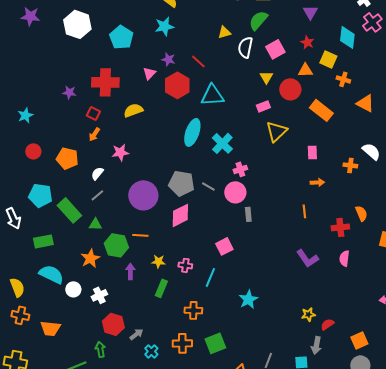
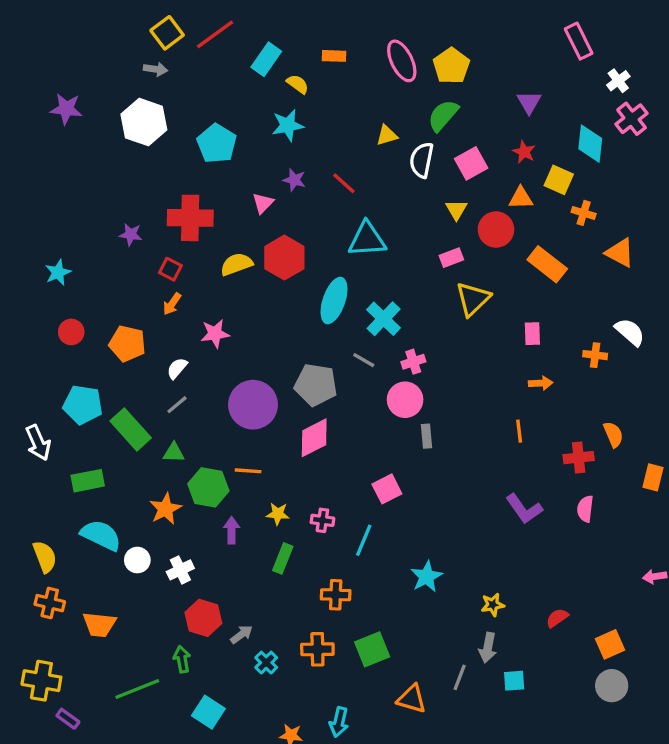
red hexagon: (177, 85) -> (284, 258), moved
gray line: (208, 186) -> (364, 360), moved
yellow star: (308, 314) -> (493, 605), moved
gray arrow: (316, 345) -> (488, 648), moved

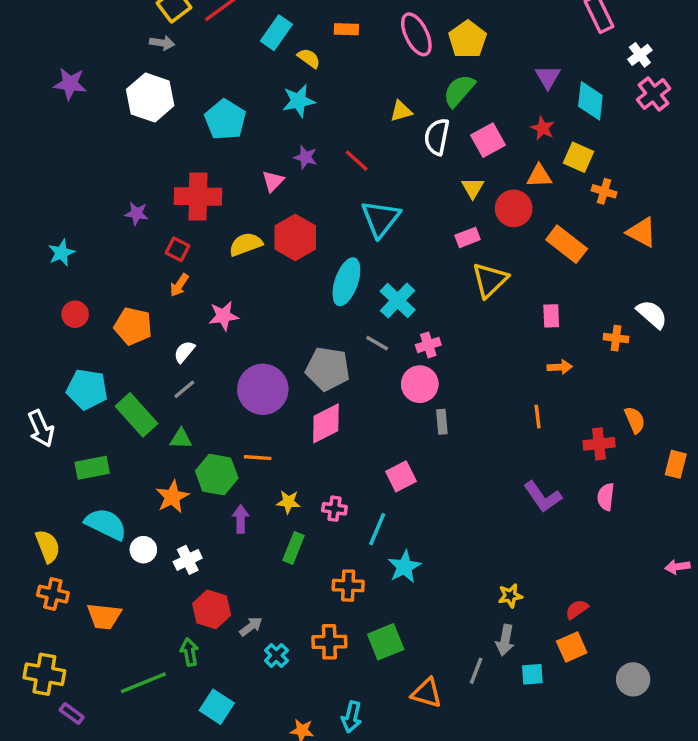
cyan diamond: (590, 144) -> (590, 101), moved
cyan triangle: (367, 239) -> (381, 219), turned -48
cyan star: (427, 577) -> (404, 567), moved
orange square: (610, 644) -> (572, 647), moved

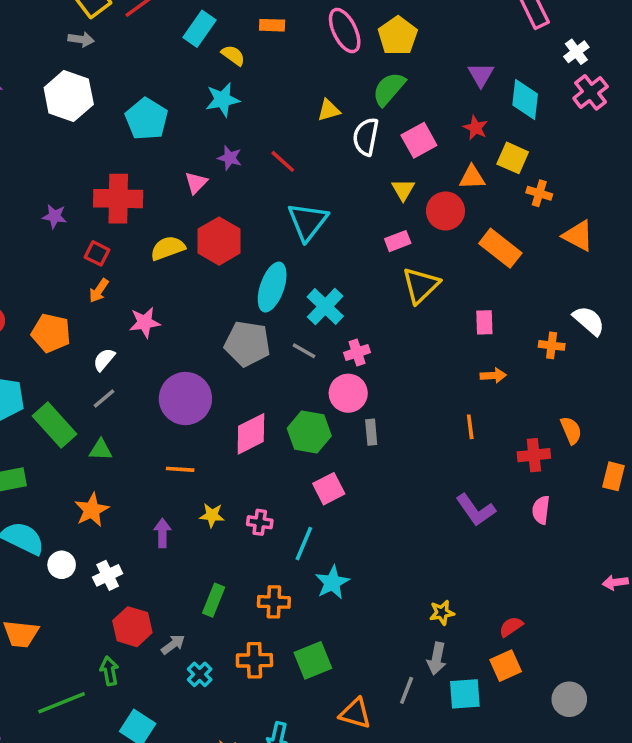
gray pentagon: (328, 369) -> (247, 344), moved
green hexagon: (217, 475) -> (309, 432), moved
green rectangle: (294, 548) -> (214, 600), moved
cyan square: (532, 674) -> (465, 694), size x1.4

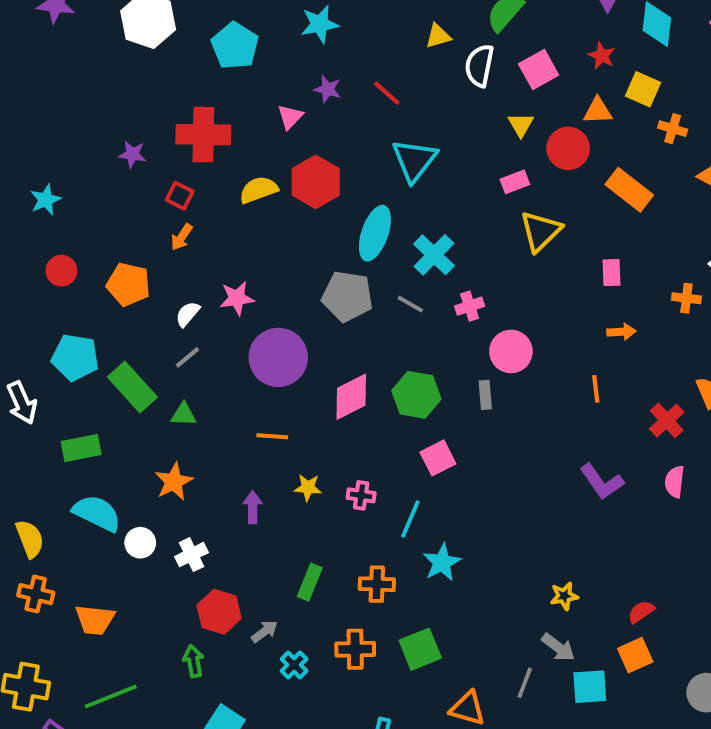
pink star: (145, 322) -> (237, 298), moved
pink circle: (348, 393) -> (511, 351), moved
red cross: (534, 455) -> (667, 420), turned -36
gray arrow: (437, 659) -> (558, 647), turned -64
green line: (62, 703) -> (111, 697), moved

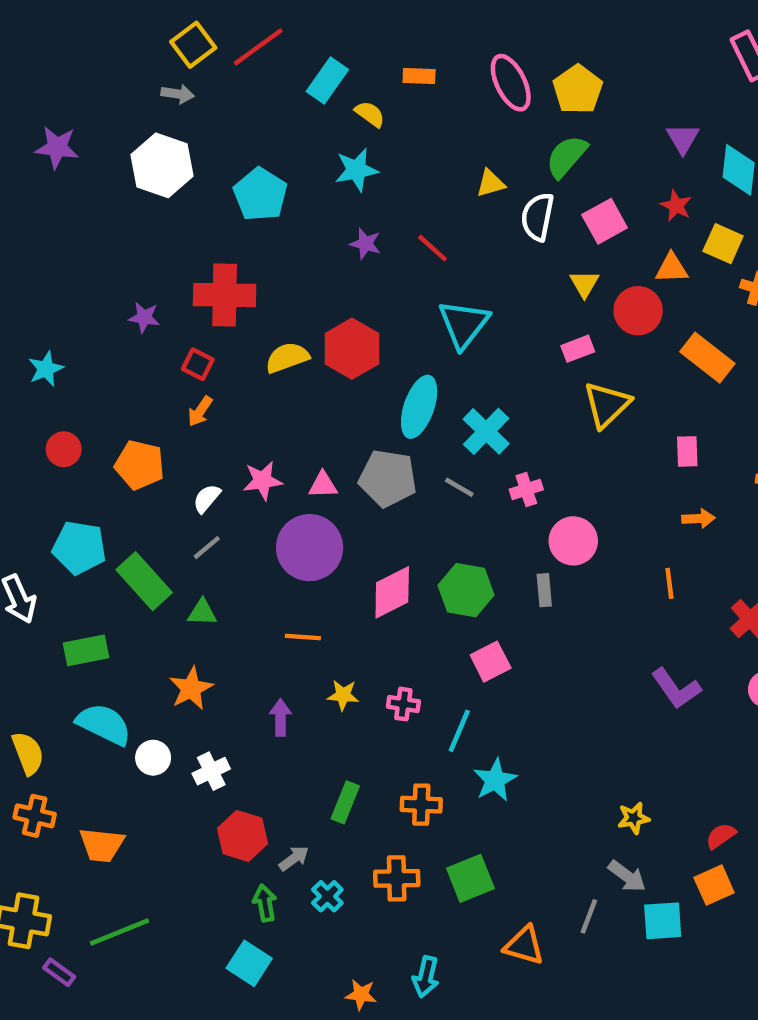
pink triangle: (290, 117) -> (323, 485), moved, turned 44
green arrow: (193, 661) -> (265, 903), moved

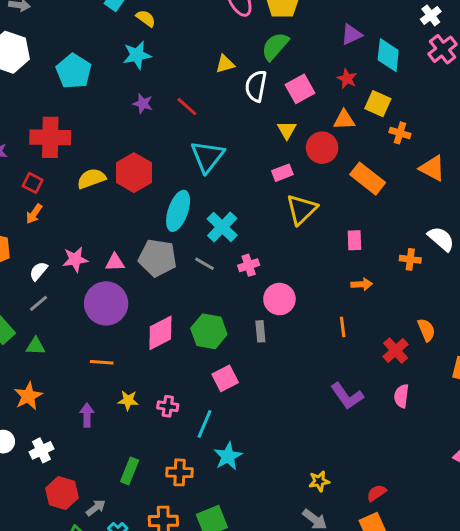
purple triangle: (683, 139) -> (351, 35), turned 35

